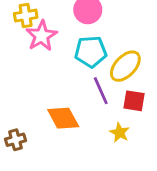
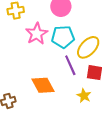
pink star: (42, 36) -> (37, 34), moved

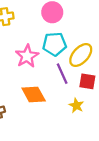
pink star: (37, 34) -> (27, 56), moved

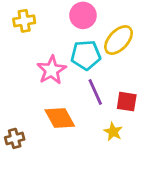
yellow ellipse: (81, 55) -> (119, 40), moved

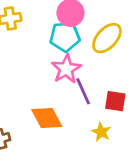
cyan pentagon: (86, 55) -> (65, 37), moved
pink star: (52, 70) -> (66, 69), moved

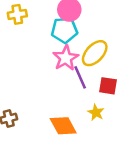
yellow ellipse: (107, 38) -> (95, 53), moved
orange diamond: (47, 118) -> (63, 126), moved

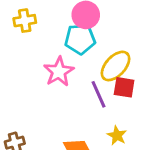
pink star: (66, 58) -> (59, 72), moved
red square: (108, 86) -> (124, 87), moved

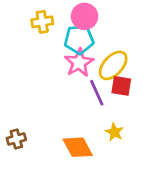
yellow cross: (25, 21) -> (42, 22), moved
pink star: (59, 72) -> (79, 63), moved

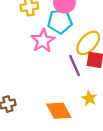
pink star: (79, 63) -> (43, 41), moved

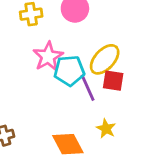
cyan pentagon: (60, 21) -> (69, 71), moved

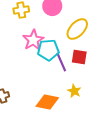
yellow ellipse: (105, 59) -> (77, 29), moved
orange diamond: (68, 144) -> (47, 102), turned -50

